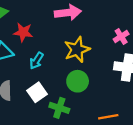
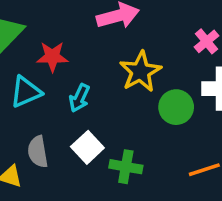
green circle: (78, 81) -> (176, 107), moved

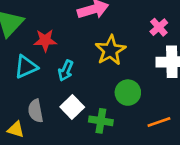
green circle: (176, 107) -> (128, 93), moved

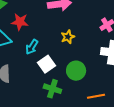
yellow star: (110, 50) -> (68, 37), size x0.6
white square: (72, 107) -> (46, 64), moved

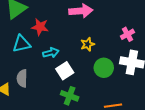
cyan arrow: (32, 47) -> (51, 53), turned -140
green circle: (76, 71) -> (104, 68), moved

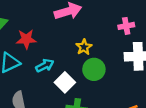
pink cross: (127, 34) -> (126, 26), turned 32
green circle: (104, 68) -> (94, 69), moved

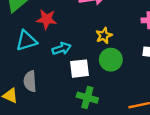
white square: (65, 82) -> (79, 69), turned 30

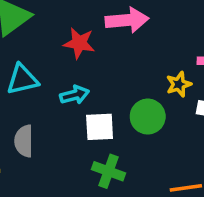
red star: (47, 19) -> (79, 43), moved
yellow star: (104, 35) -> (179, 84), moved

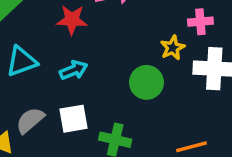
white square: (100, 127) -> (74, 119), moved
gray semicircle: (24, 141) -> (30, 120), turned 56

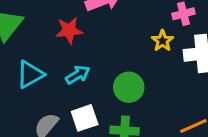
green circle: (147, 82) -> (129, 87), moved

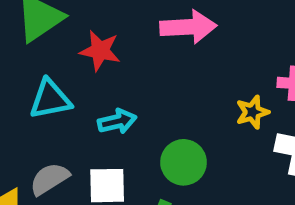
red star: (69, 30) -> (100, 51), moved

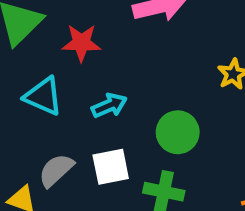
cyan triangle: (50, 99) -> (43, 96), turned 45

